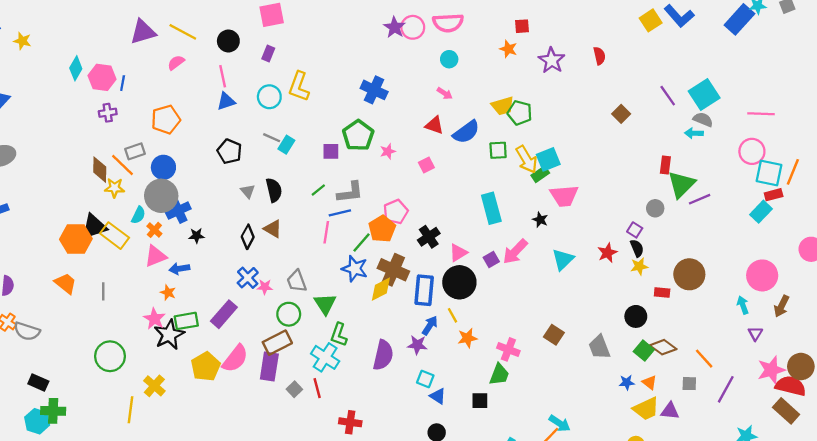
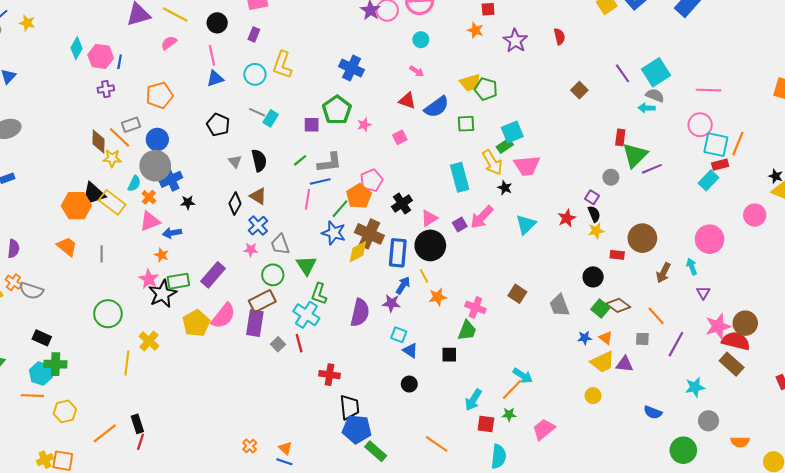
yellow arrow: (527, 159) -> (492, 163), moved
blue cross: (248, 278) -> (258, 226), moved
brown arrow: (782, 306) -> (663, 273), moved

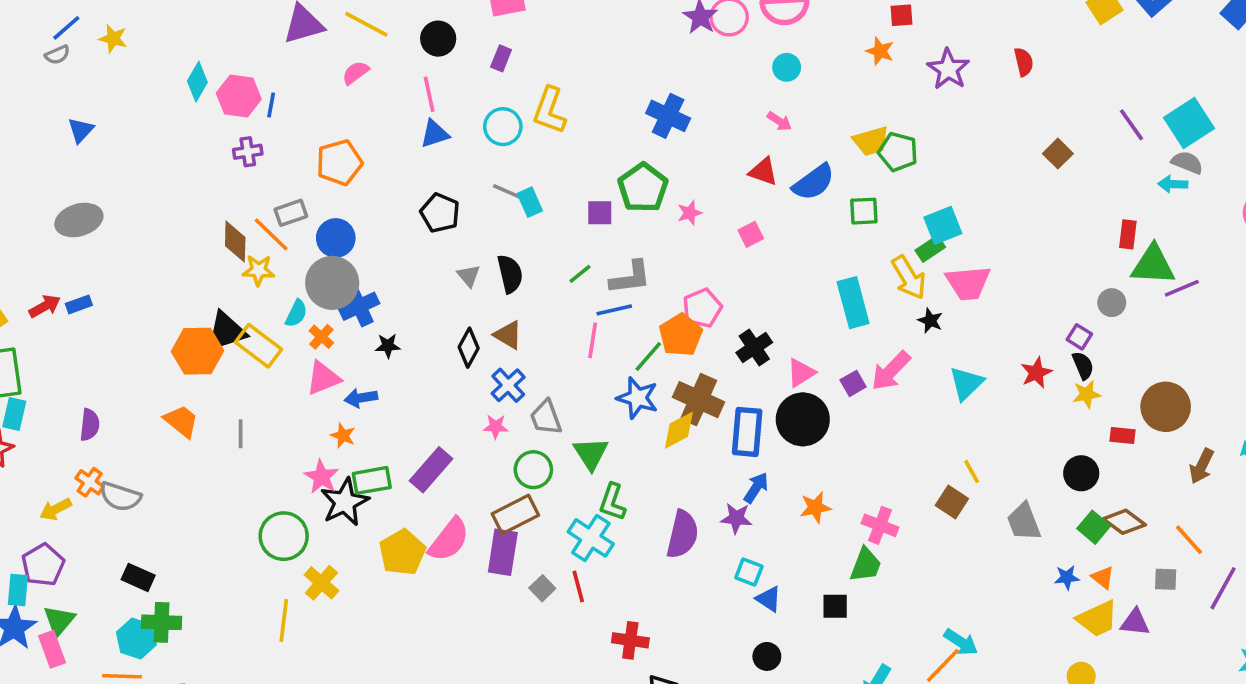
cyan rectangle: (271, 118) -> (530, 202), turned -56
green triangle: (635, 155) -> (1153, 265), turned 48
yellow line: (424, 276) -> (972, 471), moved
green circle: (108, 314) -> (284, 536), moved

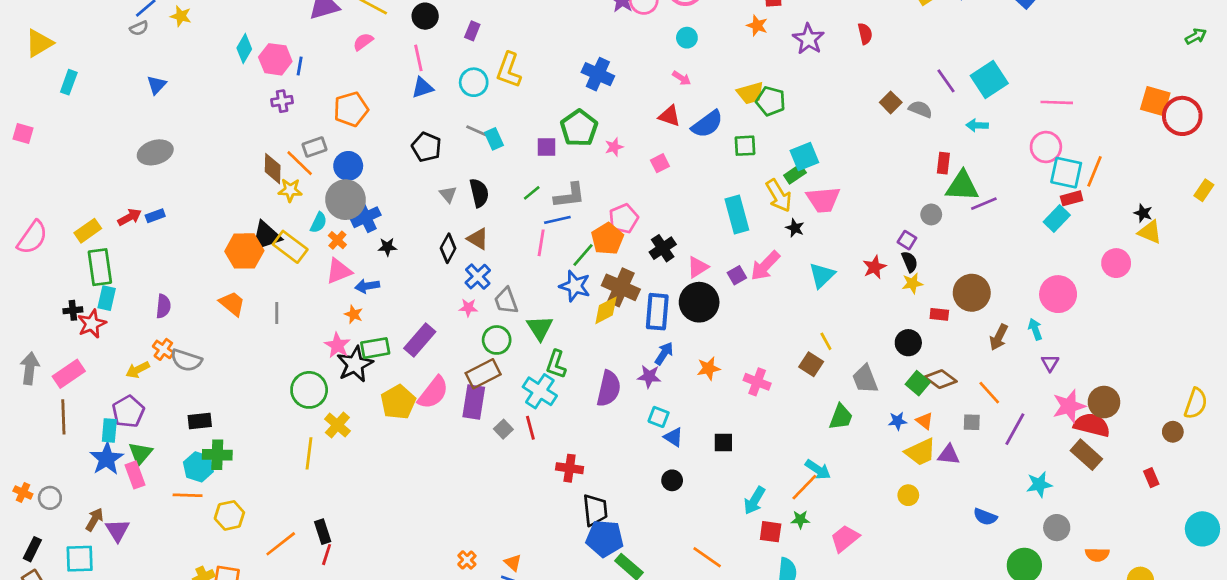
gray semicircle: (1187, 163) -> (920, 109), moved
green trapezoid: (866, 565) -> (841, 417), moved
black rectangle: (138, 577) -> (200, 421), turned -30

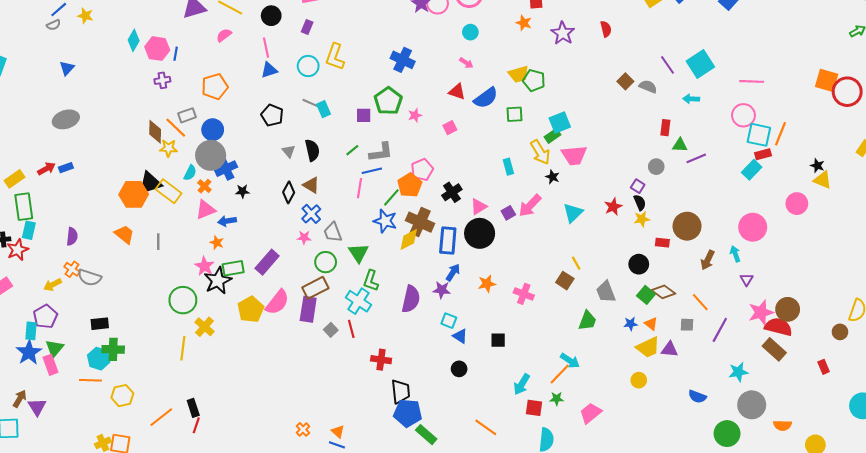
green triangle: (962, 186) -> (680, 145), size x0.6
cyan rectangle: (737, 214) -> (508, 167), size x0.6
gray circle: (1057, 528) -> (752, 405), size x1.4

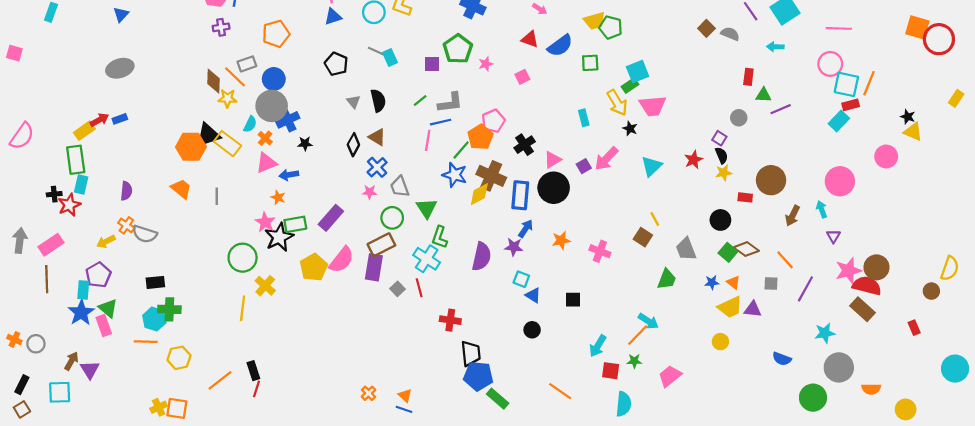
yellow rectangle: (15, 179) -> (84, 131), moved
green triangle: (55, 348) -> (108, 308), turned -30

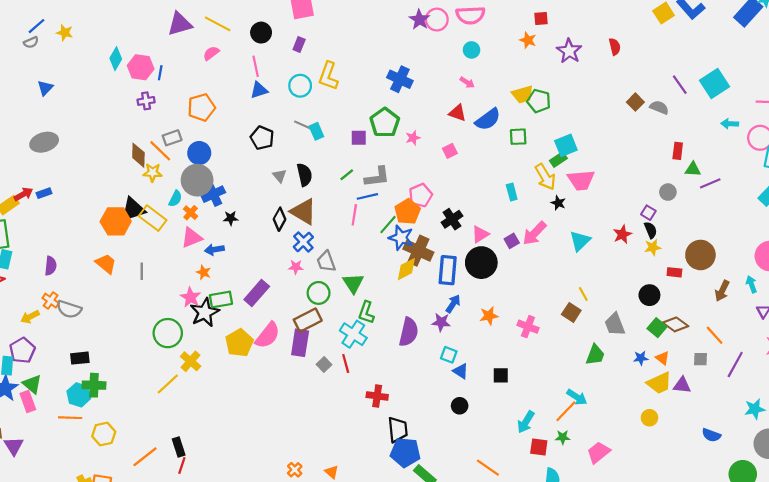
cyan arrow: (775, 47) -> (730, 124), moved
brown triangle: (377, 137) -> (303, 212), size x1.5
blue star: (455, 175) -> (401, 238), moved
yellow line: (243, 308) -> (168, 384), turned 40

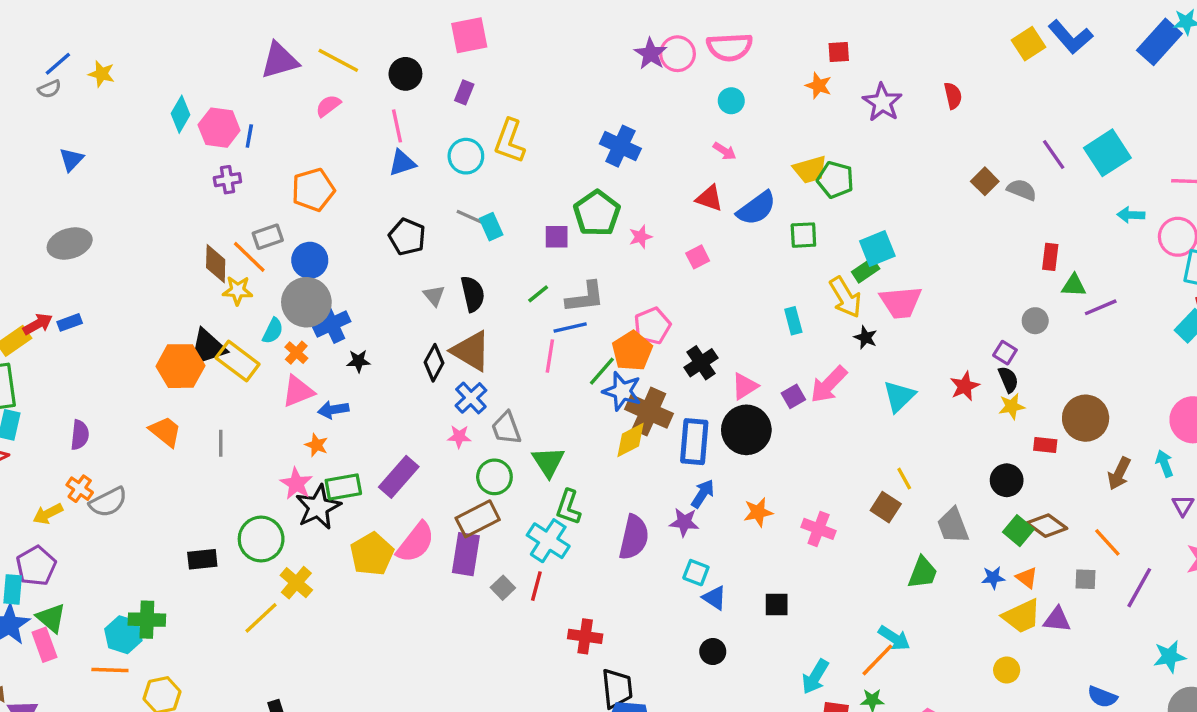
gray semicircle: (69, 309) -> (108, 502), turned -45
black rectangle: (80, 358) -> (202, 559), moved
red line: (346, 363) -> (536, 586), turned 30

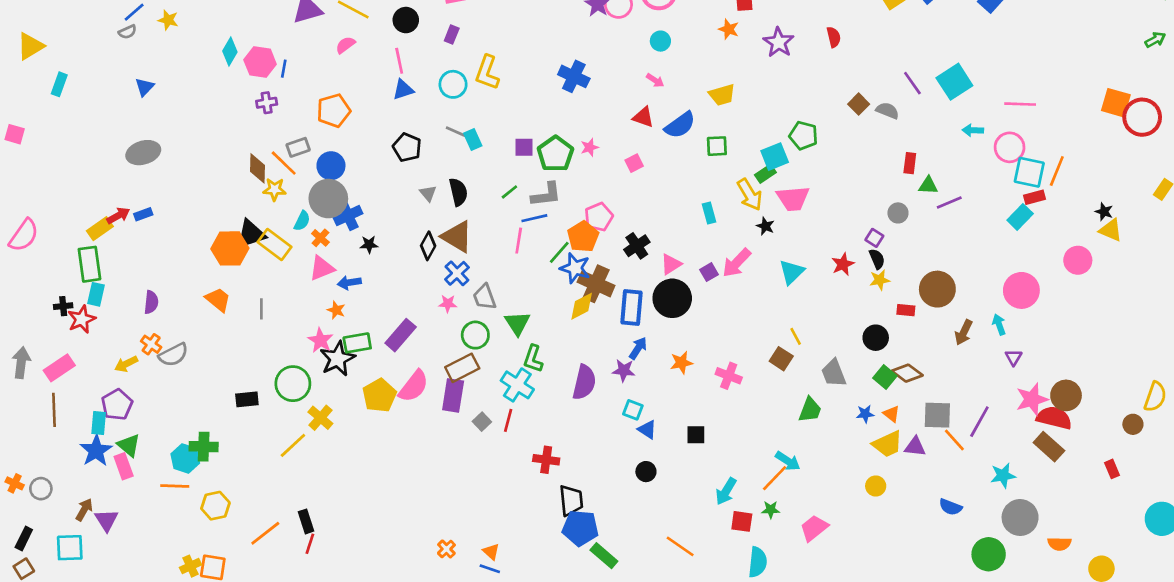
green pentagon: (835, 180) -> (803, 136), moved
green pentagon: (597, 213) -> (555, 154), moved
orange line: (1107, 542) -> (954, 440), moved
gray square: (1086, 579) -> (937, 415), size x1.6

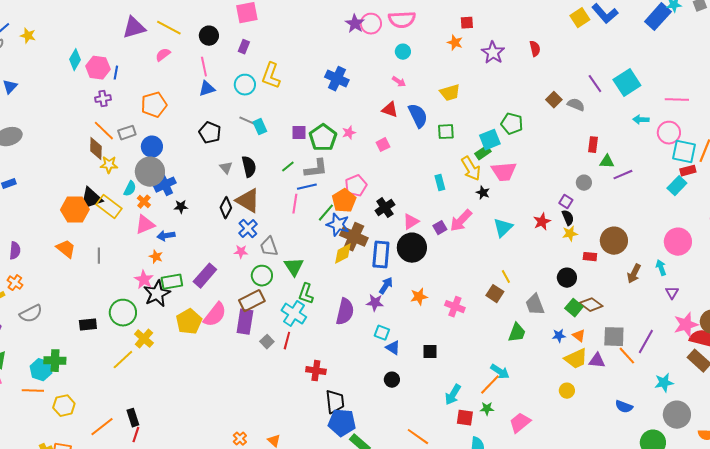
blue semicircle: (680, 125) -> (418, 116), turned -80
orange line: (284, 163) -> (104, 131), moved
gray semicircle: (173, 355) -> (31, 314), moved

